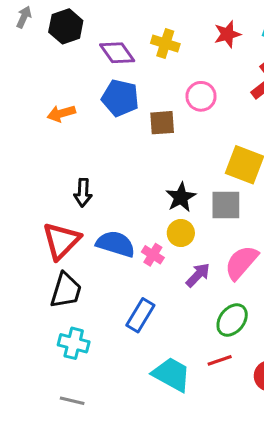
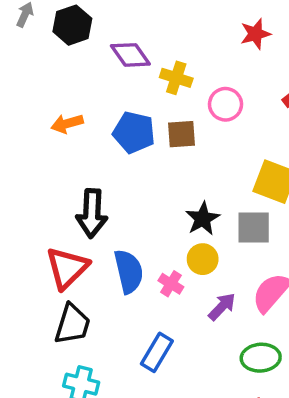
yellow cross: (165, 43) -> (176, 78), moved
blue pentagon: (120, 98) -> (134, 132), moved
black arrow: (83, 193) -> (92, 213), size x1.5
blue semicircle: (116, 244) -> (129, 271), turned 60
green ellipse: (232, 320) -> (261, 358), turned 48

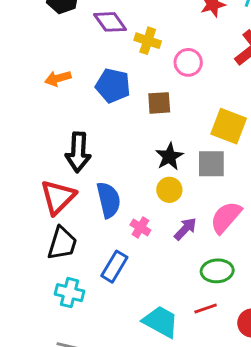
brown square: (181, 134) -> (159, 103), moved
pink cross: (171, 284) -> (140, 227), moved
blue rectangle: (157, 352) -> (114, 267), moved

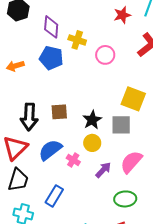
purple diamond: (110, 22) -> (51, 27), turned 40
blue pentagon: (113, 86) -> (51, 58), moved
brown square: (159, 103) -> (59, 112), moved
blue semicircle: (109, 200) -> (50, 150), turned -115
pink cross: (140, 227) -> (73, 160), moved

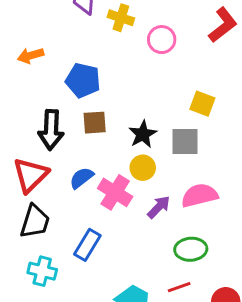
blue pentagon: (51, 58) -> (83, 80), moved
yellow square: (133, 99) -> (202, 104), size x0.7
blue semicircle: (50, 150) -> (82, 178), size x0.7
pink cross: (73, 160) -> (115, 192), size x1.6
pink semicircle: (131, 162) -> (200, 195), turned 35

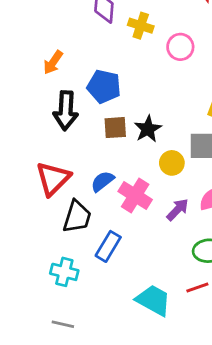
orange arrow: (31, 56) -> (53, 62), turned -40
black arrow: (51, 130) -> (66, 111), moved
black star: (143, 134) -> (148, 129), moved
yellow circle: (143, 168) -> (172, 163), moved
black trapezoid: (35, 222) -> (77, 217), moved

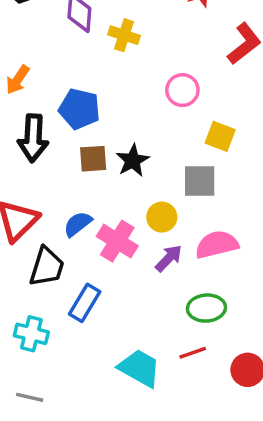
pink circle: (180, 47) -> (182, 90), moved
yellow circle: (172, 163) -> (162, 217), moved

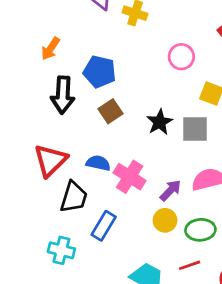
brown square: (93, 159) -> (110, 111), turned -30
black star: (133, 160) -> (160, 122), moved
yellow circle: (162, 217) -> (165, 220), moved
blue semicircle: (78, 224) -> (98, 163), turned 50

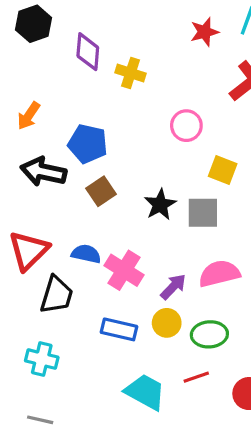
black arrow: (63, 95) -> (43, 172), turned 99
blue rectangle: (104, 226) -> (119, 329), moved, turned 72

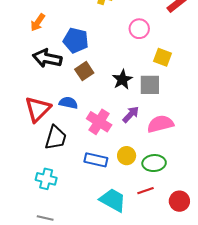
blue semicircle: (86, 254) -> (68, 103), moved
purple arrow: (173, 287) -> (131, 114), moved

